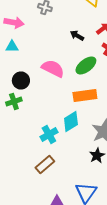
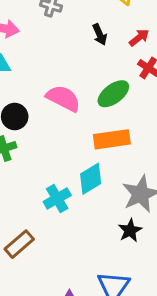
black arrow: (77, 36) -> (100, 35), moved, turned -144
brown rectangle: (45, 164) -> (19, 244), moved

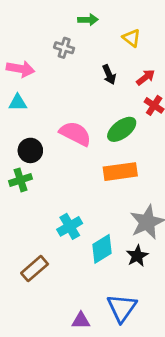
cyan diamond: (91, 179) -> (102, 249), moved

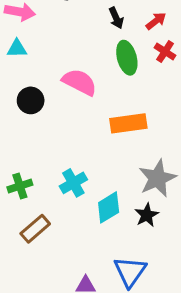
green ellipse: (122, 129) -> (127, 58), moved, turned -68
green cross: (20, 180) -> (20, 186), moved

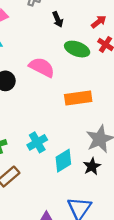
black arrow: (116, 18) -> (58, 19), moved
green ellipse: (127, 58) -> (77, 49), turned -55

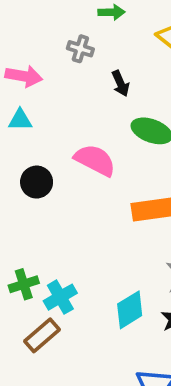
cyan cross: (37, 142) -> (60, 297), moved

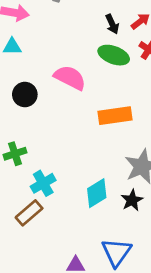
black arrow: (121, 83) -> (112, 24), moved
green cross: (24, 284) -> (15, 154), moved

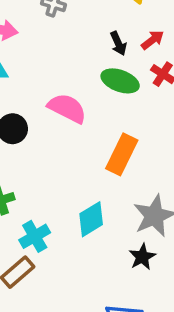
orange rectangle: (115, 116) -> (122, 154), turned -56
cyan diamond: (97, 193) -> (91, 219), moved

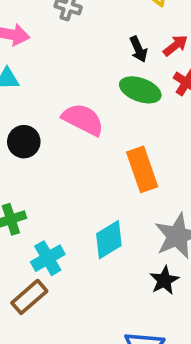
orange rectangle: (122, 154) -> (142, 169), turned -45

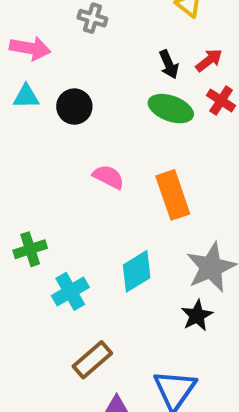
pink semicircle: (83, 119) -> (109, 177), moved, size x0.7
black circle: (24, 142) -> (74, 107), moved
brown rectangle: (29, 297) -> (92, 360), moved

